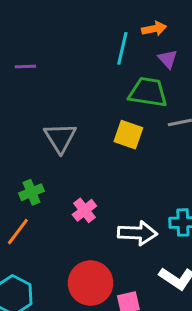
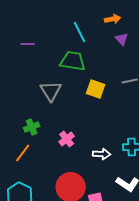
cyan line: (122, 48) -> (80, 32), moved, turned -40
green trapezoid: (148, 92) -> (73, 61), moved
white arrow: (137, 233) -> (102, 154), size x0.7

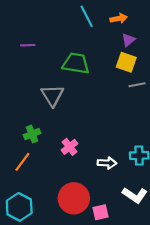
cyan line: (80, 32) -> (87, 16), moved
purple triangle: (122, 39) -> (128, 40), turned 32
yellow square: (96, 89) -> (126, 62), moved

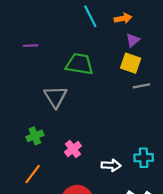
orange line: (22, 162) -> (33, 174), moved

